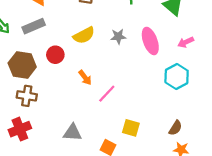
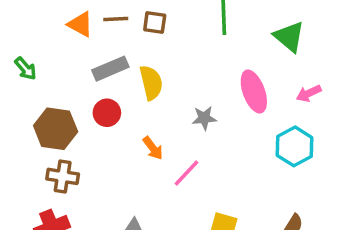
gray rectangle: (34, 26) -> (110, 69), moved
yellow semicircle: (84, 35) -> (151, 83), turned -75
gray star: (118, 36) -> (204, 118), moved

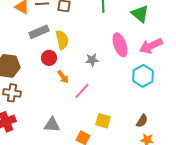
pink arrow: (309, 93) -> (151, 46), size x1.6
red circle: (107, 113) -> (49, 58), moved

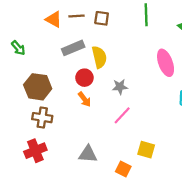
gray star: (92, 60) -> (120, 87), moved
orange arrow: (63, 77) -> (84, 99), moved

